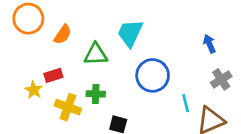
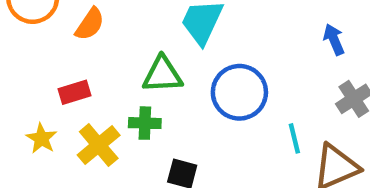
green triangle: (96, 54) -> (162, 75), moved
yellow star: (34, 90) -> (41, 138), moved
yellow cross: (68, 107) -> (99, 145), turned 30

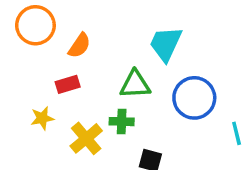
red rectangle: (74, 92) -> (68, 84), moved
yellow star: (41, 138) -> (42, 118), moved, turned 30

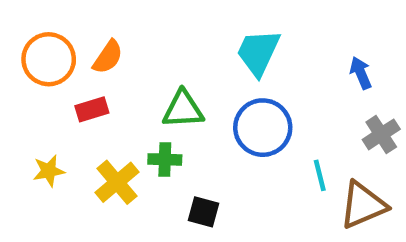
orange circle: (35, 25) -> (49, 59), moved
cyan trapezoid: (166, 44) -> (258, 52), moved
yellow star: (42, 118) -> (49, 171), moved

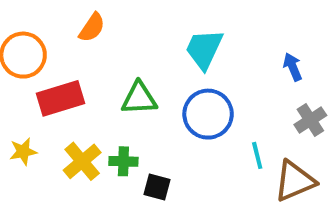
orange semicircle: (108, 57) -> (92, 28), moved
red rectangle: (92, 109) -> (60, 98), size x1.6
green cross: (165, 159) -> (123, 161), moved

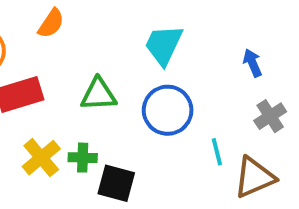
black square: (157, 187) -> (116, 183), size x1.4

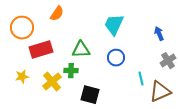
blue circle: (168, 110) -> (116, 58), size x0.7
green cross: (83, 158) -> (71, 71), moved

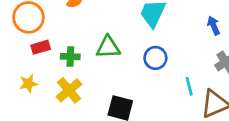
red rectangle: (41, 50) -> (41, 47), moved, size x0.6
green cross: (71, 71) -> (70, 57), moved

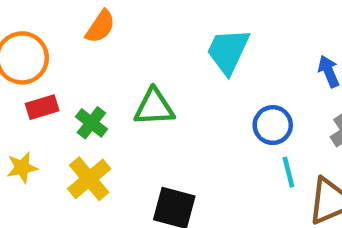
green cross: (70, 57) -> (91, 123), turned 36
blue circle: (155, 58) -> (273, 125), moved

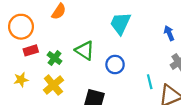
green triangle: (154, 107) -> (85, 50), turned 36
blue circle: (273, 125) -> (115, 65), moved

